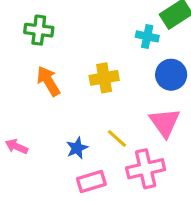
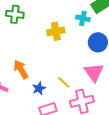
yellow cross: (104, 78) -> (56, 31), moved
orange arrow: (48, 81) -> (21, 69), moved

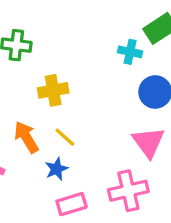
yellow cross: (56, 31) -> (53, 90), moved
yellow line: (64, 82) -> (65, 137), moved

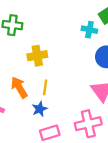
yellow line: (65, 137) -> (45, 87), turned 56

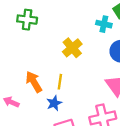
yellow cross: (37, 56) -> (72, 48), moved, turned -30

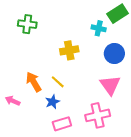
yellow cross: (72, 48) -> (69, 50), turned 30
yellow line: (60, 82) -> (58, 82), turned -56

